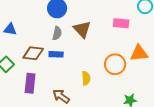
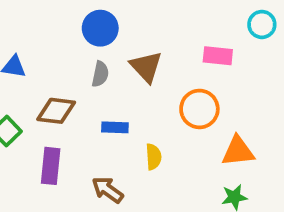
orange triangle: (139, 53) -> (238, 151), moved
blue rectangle: (56, 54) -> (115, 127), moved
orange circle: (115, 64) -> (199, 109), moved

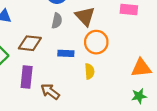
orange circle: (199, 109) -> (96, 42), moved
brown arrow: (108, 190) -> (50, 92), moved

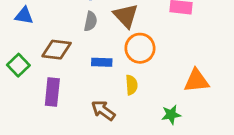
brown arrow: (50, 92) -> (103, 110), moved
green star: (139, 96) -> (171, 115), moved

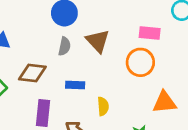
orange circle: (140, 48) -> (140, 62), moved
purple rectangle: (52, 92) -> (43, 113), moved

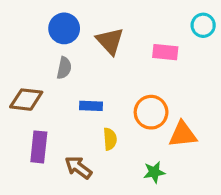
brown triangle: (98, 41) -> (110, 41), moved
orange circle: (140, 62) -> (151, 112), moved
blue rectangle: (75, 85) -> (91, 106), moved

